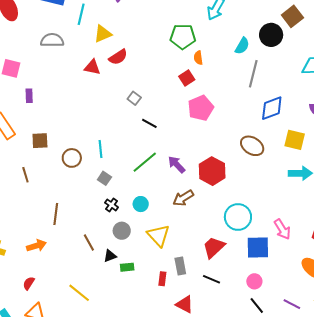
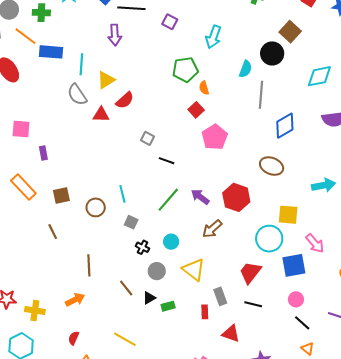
gray semicircle: (52, 40) -> (77, 95), moved, turned -115
yellow square: (295, 140) -> (288, 215), moved

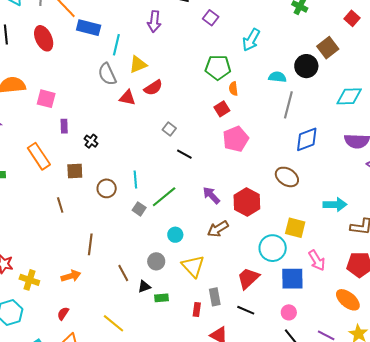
cyan semicircle: (245, 69) -> (277, 77), turned -114
green line: (168, 200) -> (164, 197), moved
black cross: (142, 247) -> (91, 141), moved

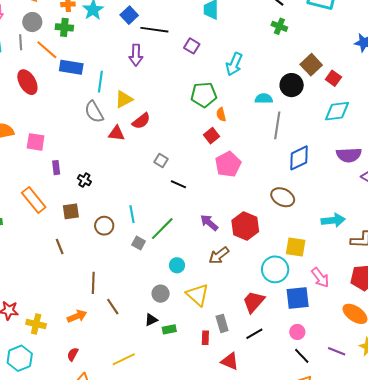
red square: (352, 18) -> (333, 78), moved
brown line: (123, 273) -> (113, 307), moved
black line: (246, 310) -> (254, 334), turned -48
yellow line: (113, 323) -> (124, 359), turned -60

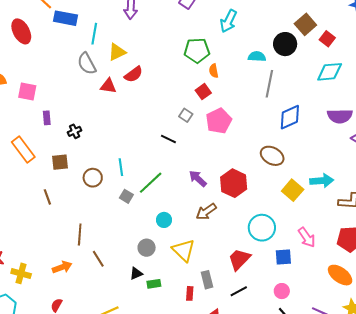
gray square: (161, 161) -> (186, 115), moved
black cross: (84, 180) -> (75, 131), turned 32
yellow square: (296, 247) -> (293, 190), moved, turned 30
blue square: (298, 298) -> (283, 257), size x0.7

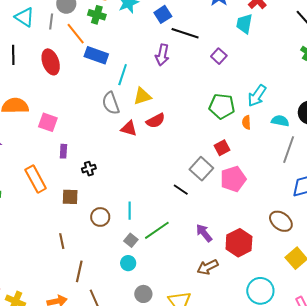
cyan arrow: (228, 21) -> (257, 96), moved
orange semicircle: (214, 71) -> (246, 122), moved
gray square: (186, 115) -> (201, 169), size x1.6
brown line: (47, 197) -> (62, 241), moved
cyan circle: (164, 220) -> (128, 263), moved

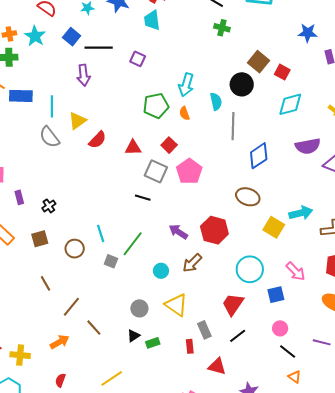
cyan semicircle: (280, 121) -> (216, 101), turned 84
red triangle: (129, 128) -> (133, 148), moved
cyan circle: (128, 263) -> (161, 271), moved
brown line: (79, 271) -> (71, 307), turned 45

